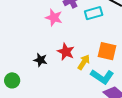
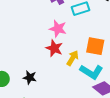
pink star: (54, 18) -> (58, 29), moved
black star: (40, 60) -> (30, 77), moved

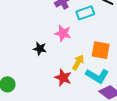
red star: (54, 48) -> (63, 78), moved
black star: (30, 77) -> (40, 49), moved

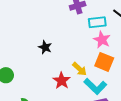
pink star: (63, 33) -> (102, 40), moved
yellow arrow: (78, 62) -> (80, 69), turned 91

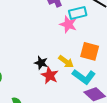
pink star: (102, 40) -> (68, 24), moved
black star: (45, 47) -> (41, 63), moved

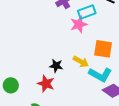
pink star: (68, 24) -> (79, 24), turned -30
red star: (50, 75) -> (46, 84), moved

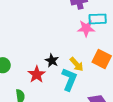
cyan L-shape: (100, 75) -> (69, 79), moved, turned -115

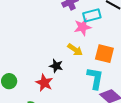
yellow arrow: (77, 64) -> (75, 50), moved
cyan L-shape: (69, 79) -> (95, 78), moved

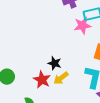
yellow arrow: (75, 50) -> (61, 78), moved, turned 105

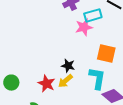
black star: (55, 63) -> (68, 66), moved

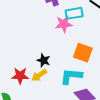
cyan L-shape: (97, 78) -> (71, 76), turned -100
red star: (47, 84) -> (20, 76), turned -30

